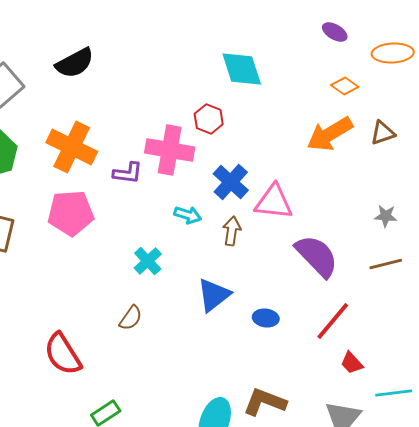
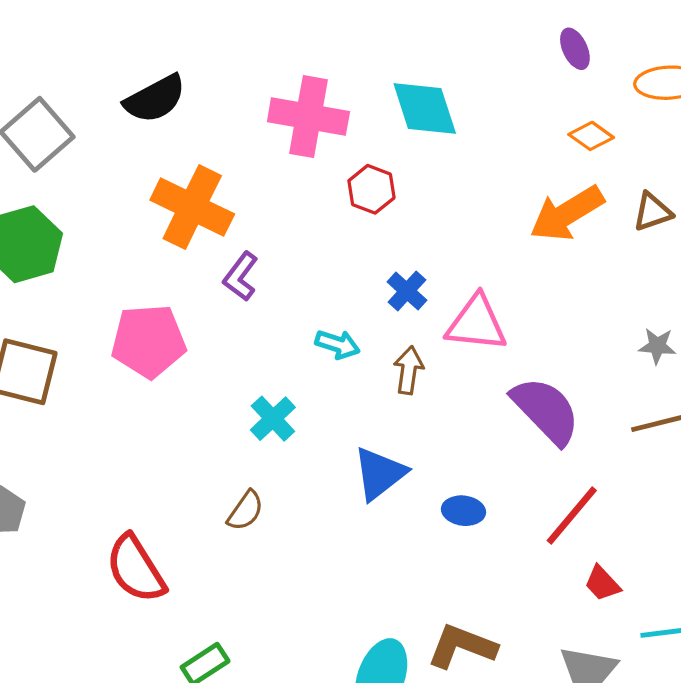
purple ellipse: (335, 32) -> (575, 49), turned 35
orange cross: (72, 147) -> (192, 207), moved
pink cross: (170, 150) -> (308, 117), moved
purple L-shape: (128, 173) -> (241, 276), turned 120
blue cross: (231, 182) -> (407, 291), size x0.7

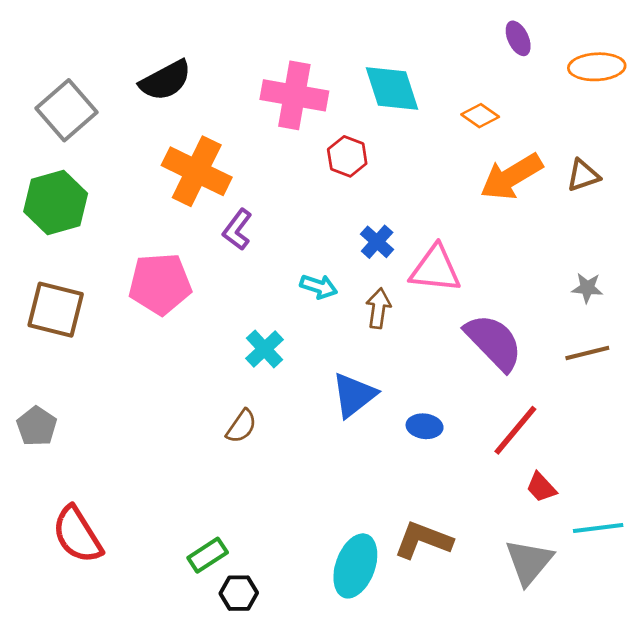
orange diamond: (591, 136) -> (480, 116), moved
red semicircle: (136, 569) -> (77, 535), moved

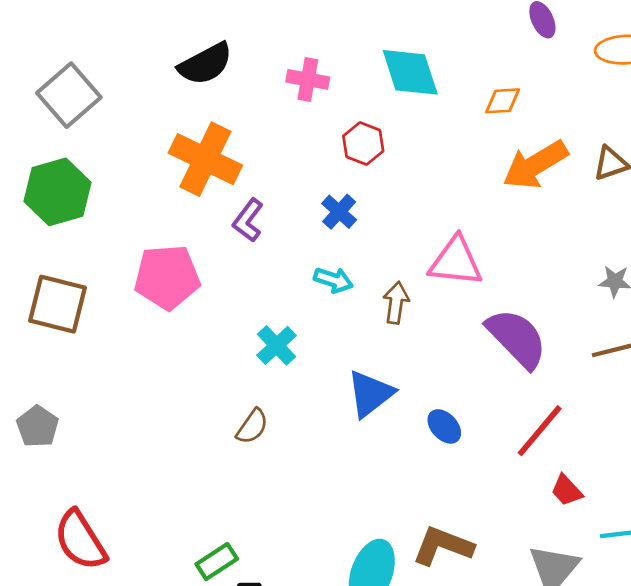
black semicircle: (165, 80) -> (205, 64), moved
pink cross: (294, 95) -> (308, 79), size x0.6
orange diamond: (480, 116) -> (503, 101), turned -39
blue cross: (377, 242) -> (339, 212), moved
blue ellipse: (425, 426) -> (444, 426), turned 40

